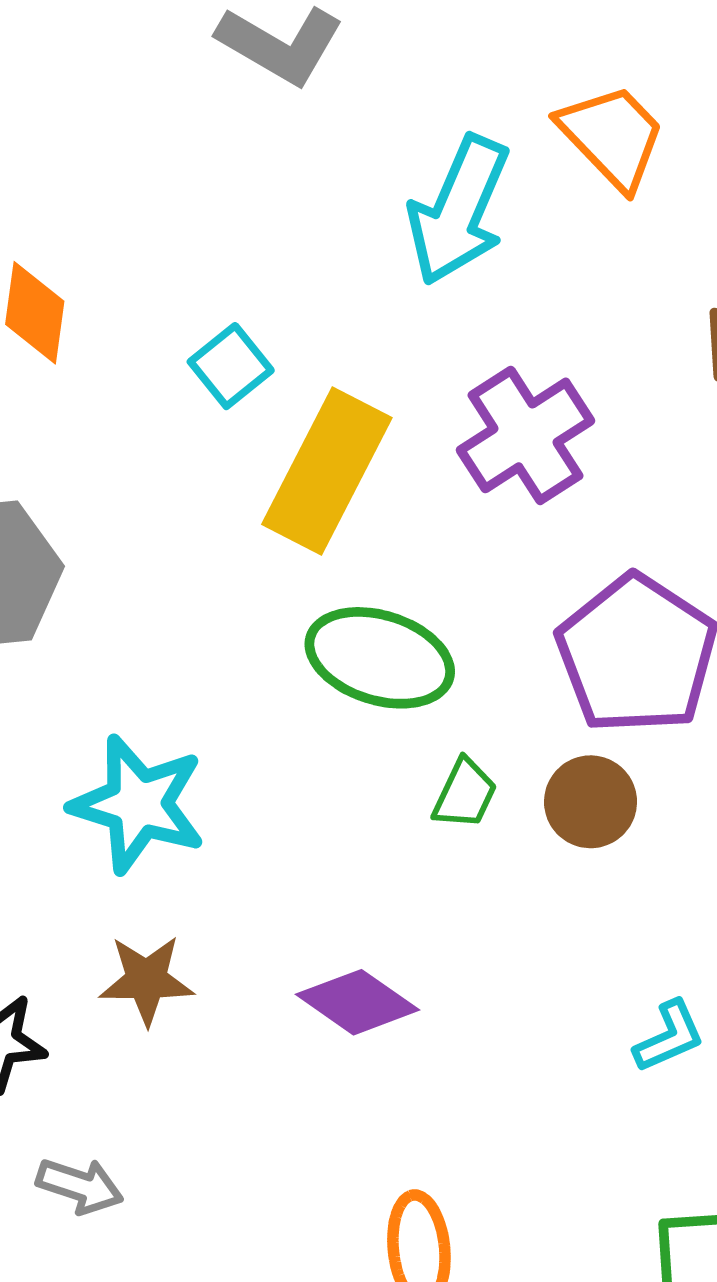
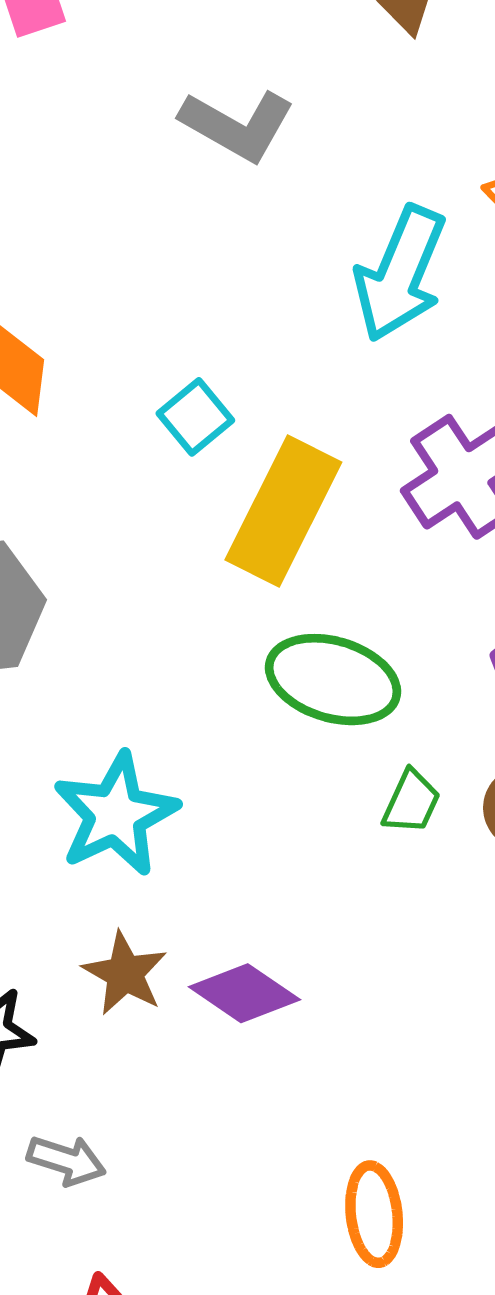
cyan star: (138, 804) -> (116, 814), turned 30
brown star: (146, 980) -> (125, 973), turned 30
purple diamond: (357, 1002) -> (244, 993), moved

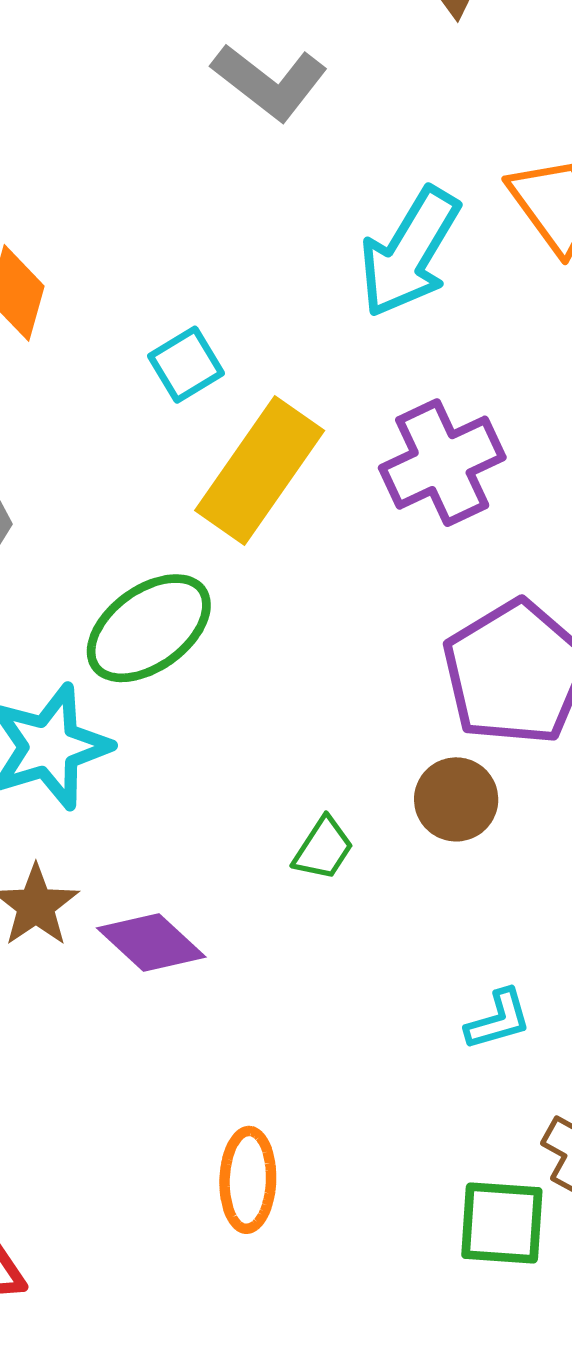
green ellipse: (333, 680) -> (149, 628), moved, turned -61
green trapezoid: (411, 802) -> (323, 849), moved

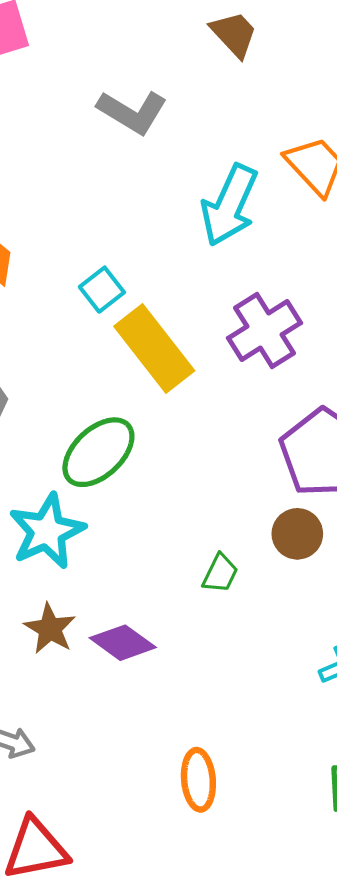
yellow rectangle: (260, 471) -> (154, 348), turned -66

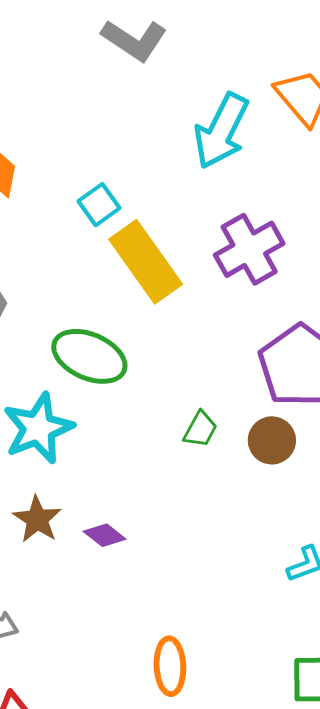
green ellipse: (98, 452) -> (89, 356), turned 64
green trapezoid: (220, 573) -> (200, 429), moved
purple diamond: (123, 643) -> (105, 535), size x0.7

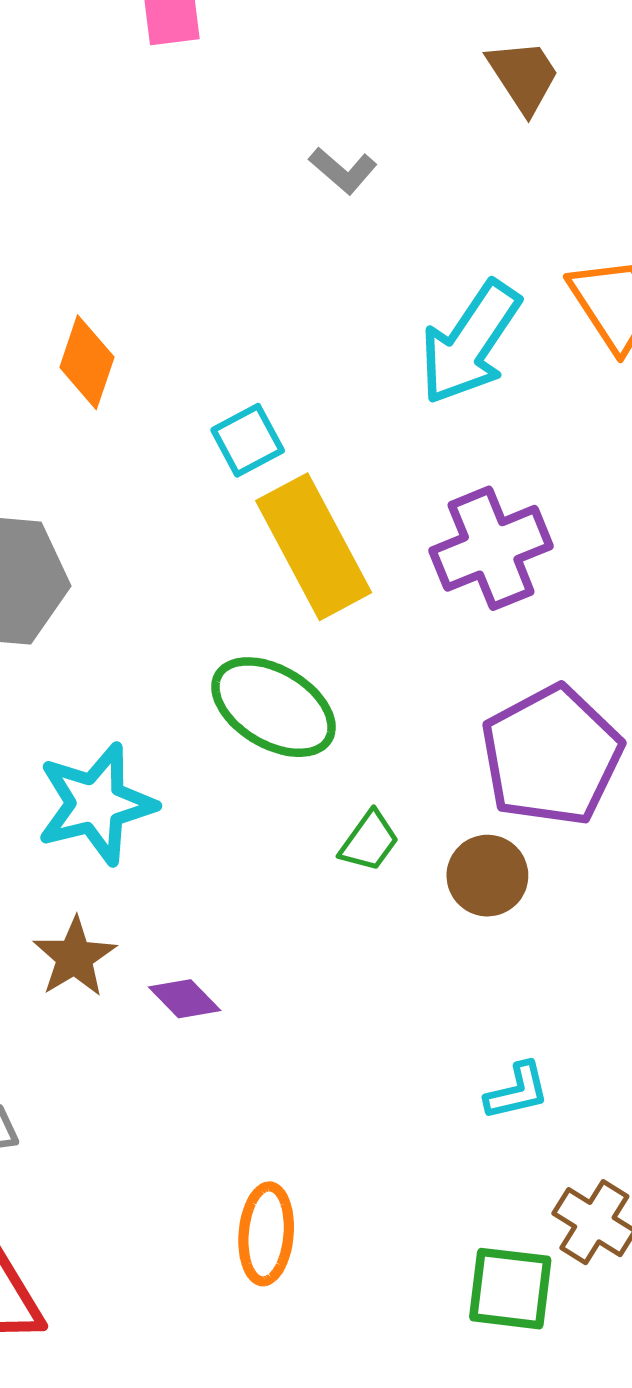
gray L-shape: (134, 40) -> (343, 170), size x0.6
green ellipse: (89, 356) -> (274, 707), moved

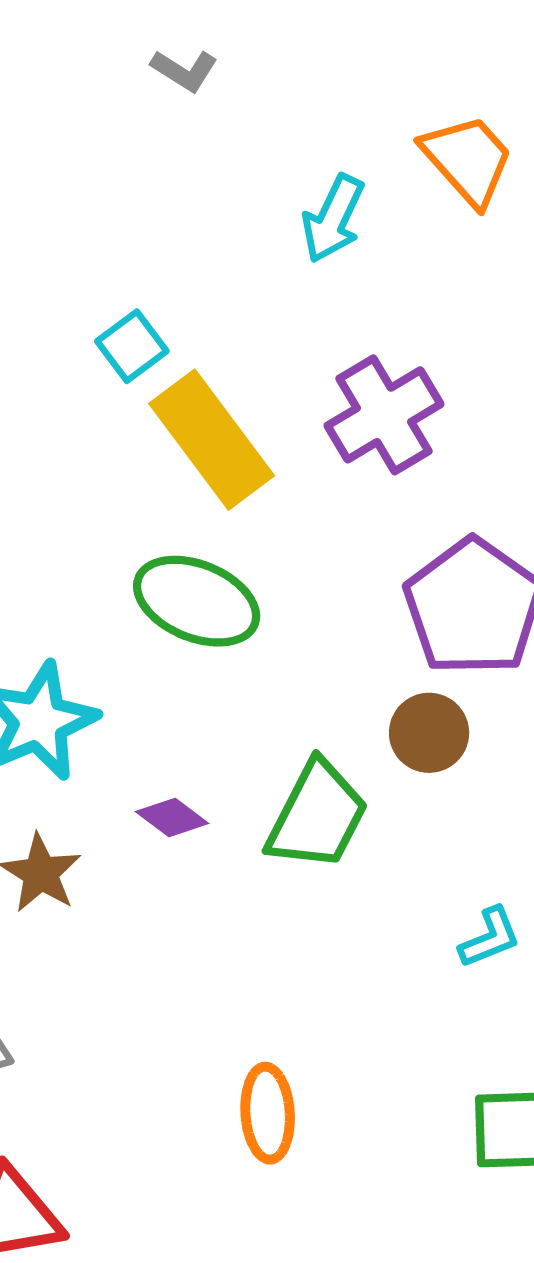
cyan arrow: (470, 343) -> (333, 219), size x0.7
green trapezoid: (369, 841) -> (317, 816), moved, size x1.8
purple diamond: (185, 999) -> (172, 818), moved

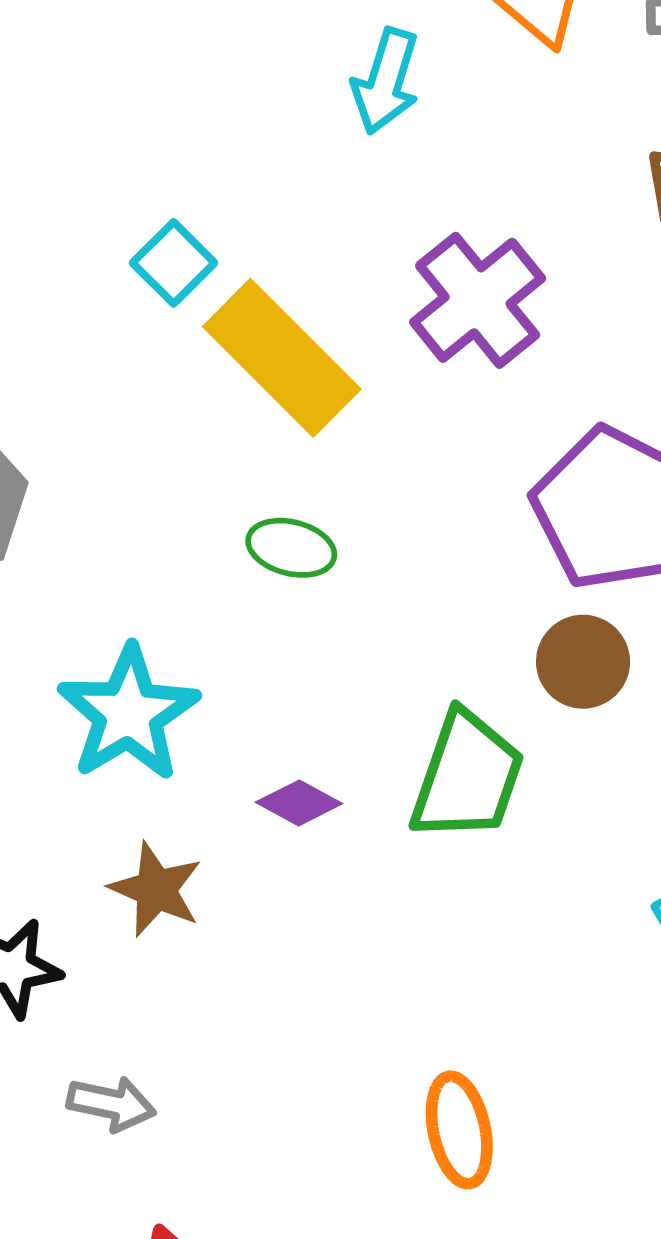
green ellipse: (197, 601) -> (291, 548), size x0.6

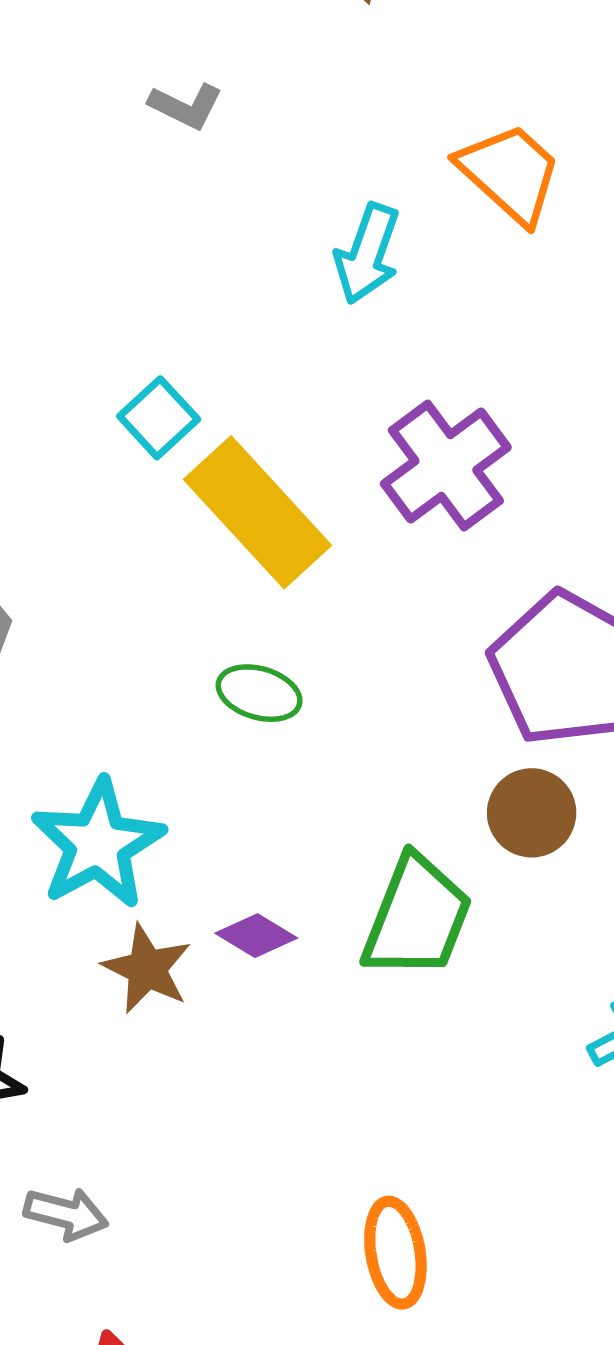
brown star: (156, 889) -> (147, 969), moved

